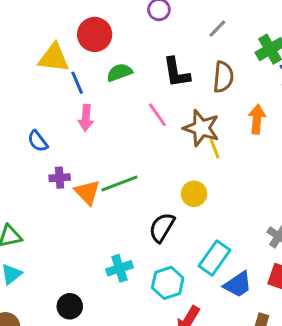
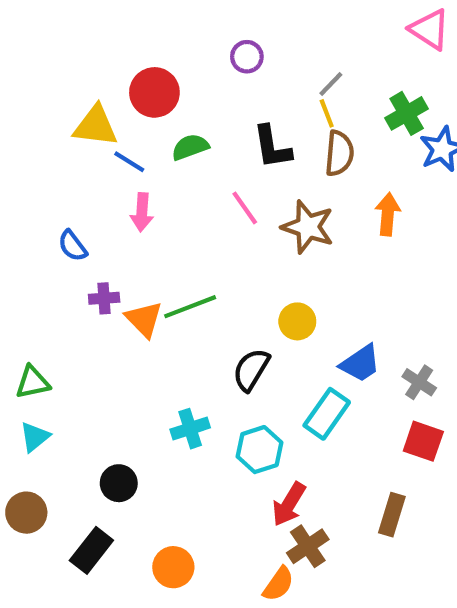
blue line: (77, 83) -> (129, 162), turned -35
yellow line: (214, 148) -> (327, 113), moved
blue trapezoid: (238, 284) -> (360, 363), moved

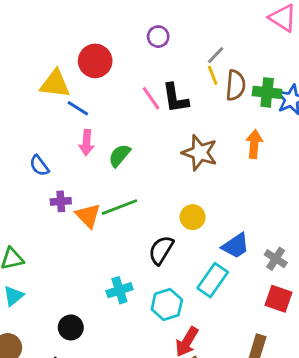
green cross: (407, 113) -> (267, 92), moved, turned 36
green semicircle: (190, 147) -> (119, 155), moved, turned -30
brown semicircle: (339, 153) -> (236, 85), moved
pink line: (245, 208) -> (151, 98), moved

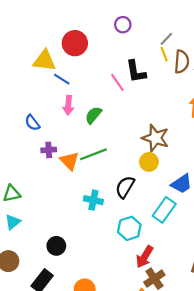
pink line: (151, 98) -> (117, 82), moved
brown star: (200, 153) -> (155, 138), moved
cyan cross: (119, 290) -> (93, 200), moved, turned 30

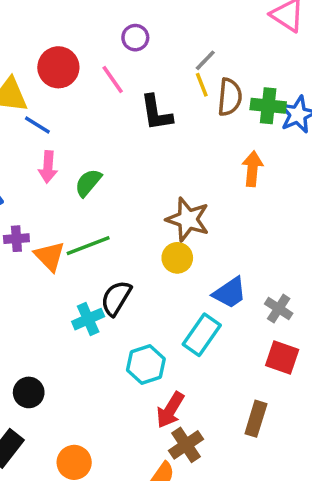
pink line: (117, 82) -> (113, 80), moved
black semicircle: (125, 187) -> (116, 298), moved
cyan cross: (93, 200) -> (88, 319), turned -36

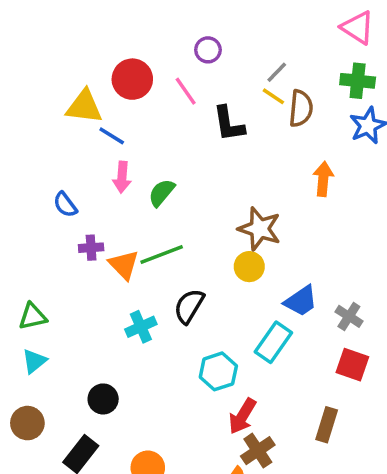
yellow line: (202, 85) -> (273, 96), turned -35
green cross: (268, 106) -> (358, 81), moved
cyan cross: (88, 319) -> (141, 327), moved

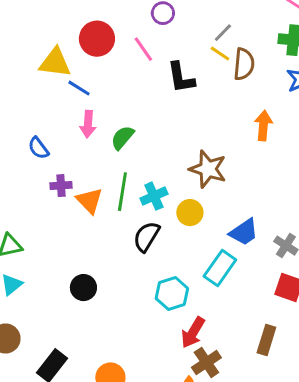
green line: (162, 255) -> (122, 192), turned -60
yellow circle: (249, 267) -> (190, 213), moved
cyan cross: (141, 327) -> (154, 196), moved
black circle: (103, 399) -> (83, 288), moved

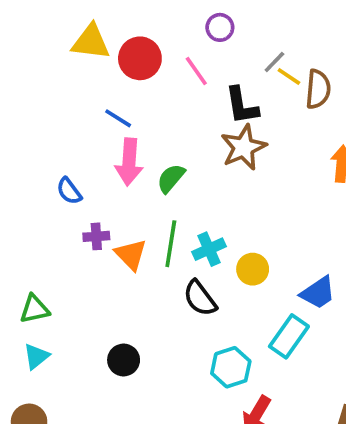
gray line: (223, 33) -> (274, 62), moved
yellow triangle: (55, 63) -> (91, 42), moved
pink arrow: (88, 124) -> (129, 162), size x1.4
brown star: (208, 169) -> (244, 147), moved, turned 30
black semicircle: (146, 237) -> (200, 298), turned -68

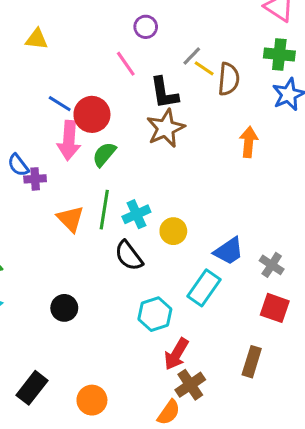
yellow triangle: (91, 42) -> (37, 39), size x0.7
red circle: (140, 58) -> (92, 114), moved
purple cross: (96, 236) -> (35, 179), moved

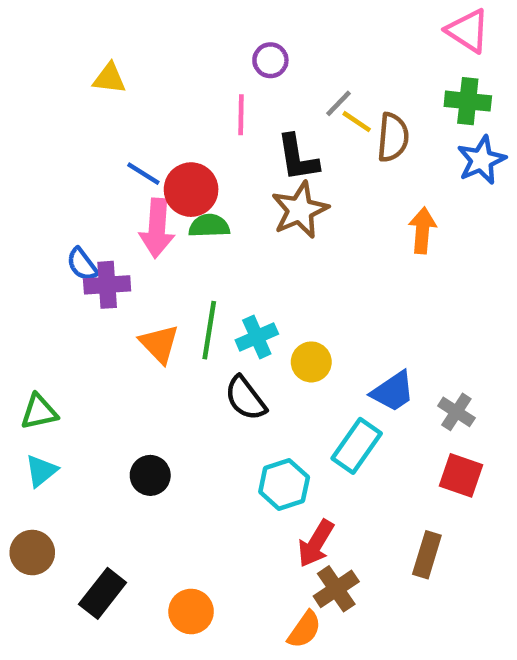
pink line: (126, 64) -> (241, 115), turned 36
green semicircle: (104, 154) -> (209, 226), moved, turned 48
purple cross: (35, 179) -> (107, 285), size x1.4

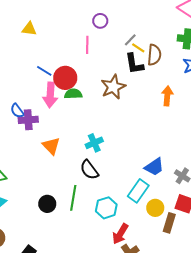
black L-shape: (298, 158) -> (134, 64), moved
green line: (209, 330) -> (73, 198), moved
yellow circle: (311, 362) -> (155, 208), moved
brown rectangle: (427, 555) -> (169, 223), moved

